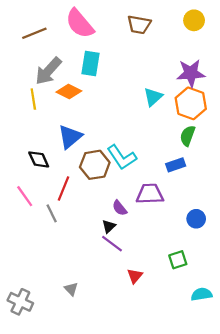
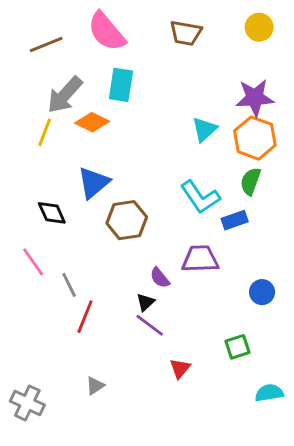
yellow line: (33, 99) -> (45, 132), turned 30
cyan L-shape: (122, 157) -> (200, 197), moved
red line: (64, 189) -> (85, 317), moved
gray triangle: (71, 289) -> (95, 386), turned 40

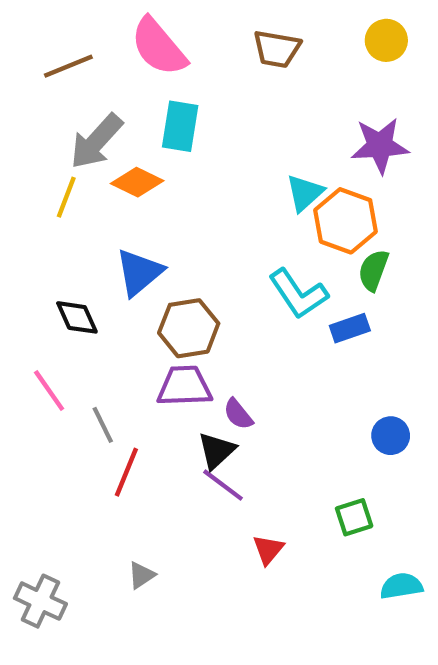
orange hexagon: (255, 138) -> (346, 221), moved
purple trapezoid: (200, 259) -> (184, 386), moved
black triangle: (145, 302) -> (217, 451), size x1.4

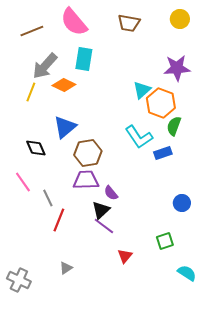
cyan semicircle: (401, 586) -> (187, 273), turned 42

